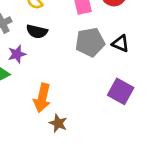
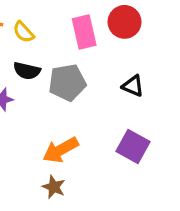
gray pentagon: (90, 42) -> (67, 83), moved
orange arrow: (42, 98) -> (61, 150), moved, turned 48

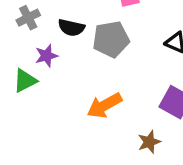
brown star: (54, 187) -> (149, 142), moved, turned 30

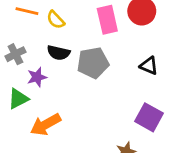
gray cross: (28, 18) -> (15, 54), moved
orange arrow: (104, 105) -> (46, 125), moved

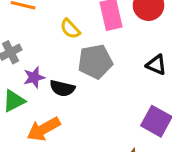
yellow semicircle: (56, 20) -> (70, 29), moved
black semicircle: (58, 53) -> (62, 88), moved

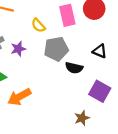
purple star: (34, 77) -> (18, 49), moved
black semicircle: (62, 88) -> (74, 68), moved

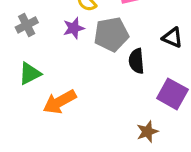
purple star: (18, 49) -> (74, 28), moved
black semicircle: (74, 68) -> (136, 61), turned 72

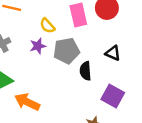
orange arrow: (60, 102) -> (27, 102), turned 55

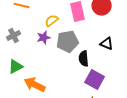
yellow semicircle: (47, 26) -> (52, 21), turned 96
purple square: (113, 96) -> (95, 80), moved

